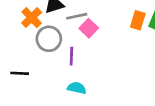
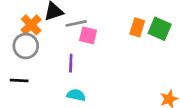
pink square: (89, 28) -> (88, 35), turned -30
gray circle: (49, 39) -> (26, 46), moved

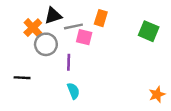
orange rectangle: (137, 27) -> (101, 18), moved
gray circle: (26, 46) -> (46, 44), moved
cyan semicircle: (76, 95) -> (73, 91), turned 56

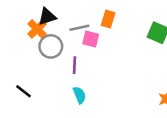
black triangle: (53, 16) -> (47, 17), moved
black line: (22, 78) -> (23, 91), moved, turned 35

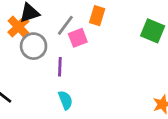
gray line: (79, 28) -> (65, 25), turned -42
pink square: (91, 39) -> (78, 38), turned -35

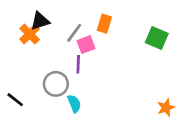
gray circle: (34, 46) -> (56, 84), moved
purple line: (60, 67) -> (78, 64), moved

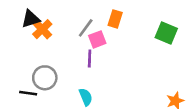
black triangle: (40, 21) -> (31, 19), moved
gray circle: (56, 84) -> (45, 78), moved
black line: (15, 100) -> (28, 93), turned -30

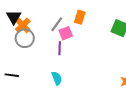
black triangle: (31, 19) -> (14, 17), turned -42
gray circle: (45, 78) -> (25, 38), moved

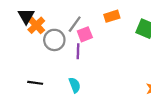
orange rectangle: (80, 17) -> (112, 16), moved, turned 56
gray circle: (25, 38) -> (54, 40), moved
black line: (12, 75) -> (35, 83), moved

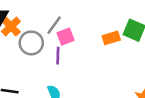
orange rectangle: (112, 16) -> (111, 38), moved

